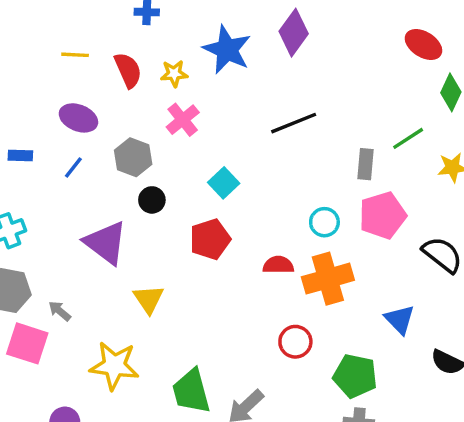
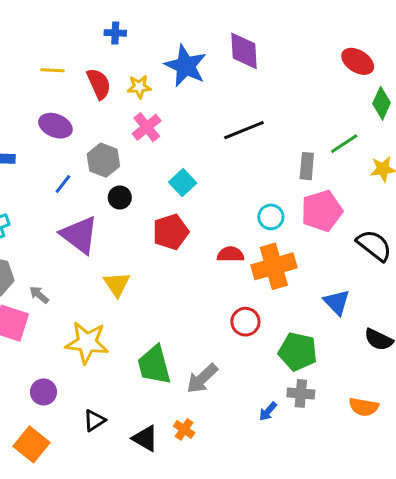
purple diamond: (294, 33) -> (244, 51), turned -39
blue line: (73, 167) -> (63, 184), moved

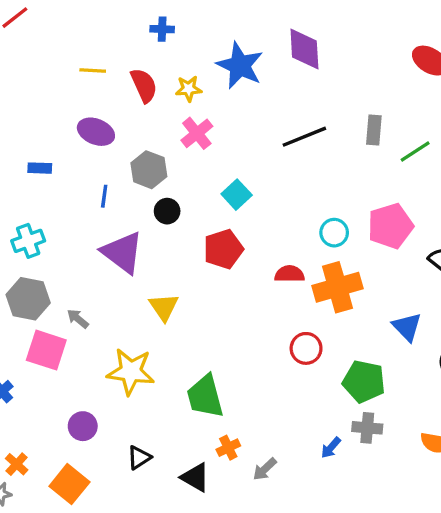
gray rectangle: (307, 166) -> (374, 130), moved
blue line: (63, 184) -> (104, 196), turned -30
gray arrow: (202, 379) -> (265, 469), moved, size x0.7
orange cross: (184, 429) -> (228, 448), moved, turned 30

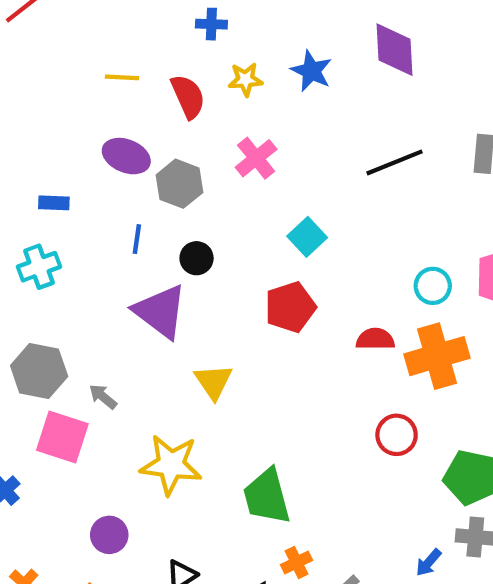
blue star: (240, 66) -> (311, 71), size x0.7
yellow star: (189, 89) -> (245, 79), moved
gray hexagon: (149, 170) -> (179, 184), moved
black circle: (167, 211) -> (197, 258), moved
cyan cross: (28, 241) -> (39, 267), moved

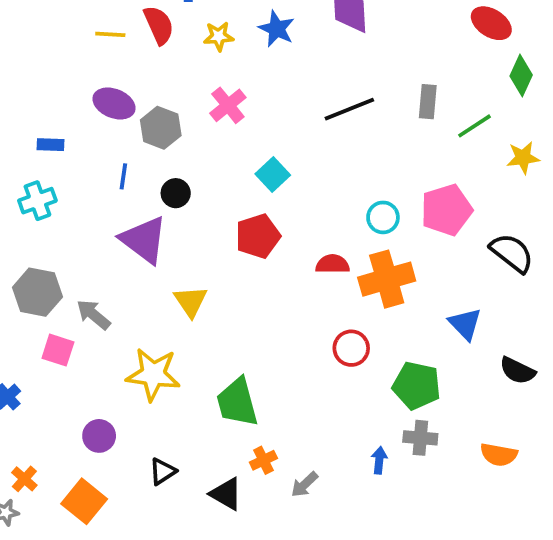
red semicircle: (188, 96) -> (159, 25), moved
gray arrow: (103, 397) -> (93, 315), size x1.4
pink square: (62, 437) -> (58, 350), size x0.7
blue arrow: (428, 563) -> (379, 460), turned 145

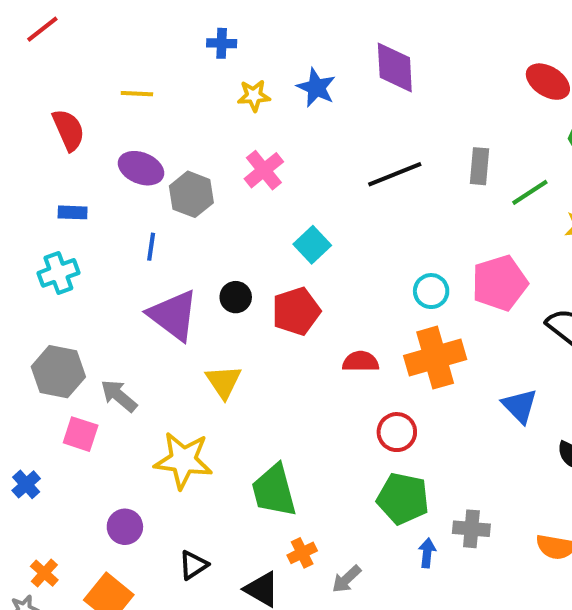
red semicircle: (159, 25) -> (68, 130), moved
black circle: (176, 193) -> (236, 297), moved
red semicircle: (333, 264) -> (361, 362), moved
green pentagon: (417, 386) -> (403, 499), moved

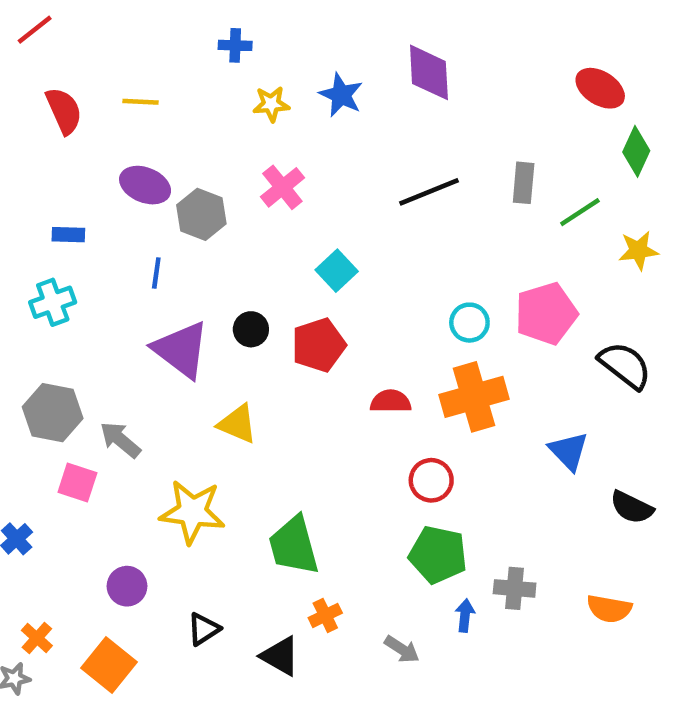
red semicircle: (68, 130) -> (64, 111), moved
yellow triangle: (224, 382) -> (237, 424), turned -33
gray arrow: (346, 579) -> (402, 649), moved, turned -104

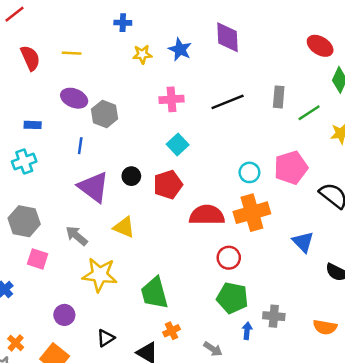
pink cross: (282, 187) -> (172, 99), moved, turned 35
red semicircle: (391, 401) -> (207, 215), size x1.6
gray arrow: (120, 440) -> (77, 236), moved

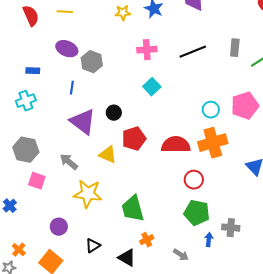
red pentagon: (168, 185) -> (134, 139), moved

